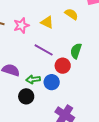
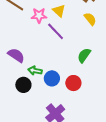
yellow triangle: (47, 22) -> (59, 11), moved
purple line: (44, 50) -> (56, 31), moved
red circle: (63, 66) -> (73, 83), moved

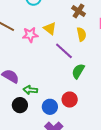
yellow semicircle: (90, 19) -> (81, 34), turned 32
purple line: (56, 31) -> (64, 51), moved
blue circle: (52, 78) -> (50, 107), moved

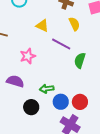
pink star: (30, 35) -> (28, 56), moved
green arrow: (30, 90) -> (47, 89), moved
red circle: (70, 100) -> (80, 102), moved

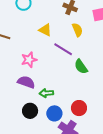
green semicircle: (80, 60) -> (81, 67), turned -56
purple semicircle: (15, 81) -> (26, 82), moved
blue circle: (61, 102) -> (54, 113), moved

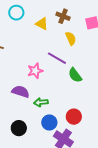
yellow triangle: (45, 30) -> (42, 24), moved
pink star: (29, 60) -> (35, 71), moved
black circle: (30, 111) -> (19, 128), moved

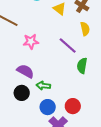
pink star: (35, 71) -> (31, 41), moved
green semicircle: (75, 75) -> (82, 66), turned 35
black circle: (19, 128) -> (22, 93), moved

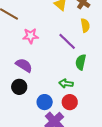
green arrow: (43, 86) -> (66, 84), moved

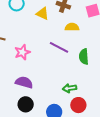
yellow semicircle: (85, 25) -> (72, 27), turned -64
green semicircle: (81, 62) -> (84, 57), moved

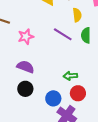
yellow semicircle: (72, 27) -> (77, 15), turned 80
green semicircle: (84, 57) -> (86, 35), moved

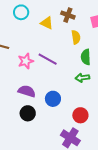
purple line: (63, 34) -> (48, 59), moved
green arrow: (70, 76) -> (82, 78), moved
blue circle: (53, 98) -> (53, 99), moved

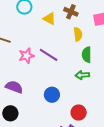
purple semicircle: (27, 91) -> (14, 87), moved
black circle: (28, 113) -> (10, 113), moved

